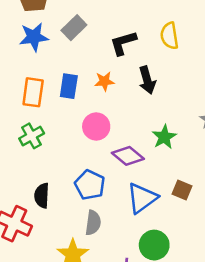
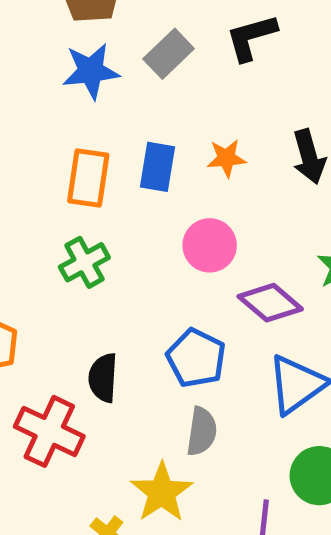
black L-shape: (123, 43) -> (251, 37), moved

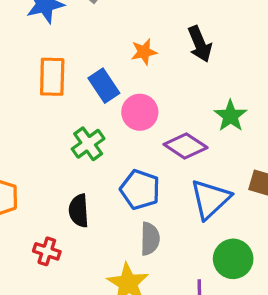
blue rectangle: (158, 167) -> (104, 86), moved, turned -36
green cross: (84, 262) -> (88, 144), moved
red cross: (49, 431) -> (47, 251), size x0.6

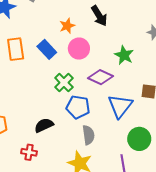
pink circle: (140, 112) -> (79, 49), moved
green cross: (88, 144) -> (64, 83), moved
black semicircle: (79, 211) -> (44, 125), turned 78

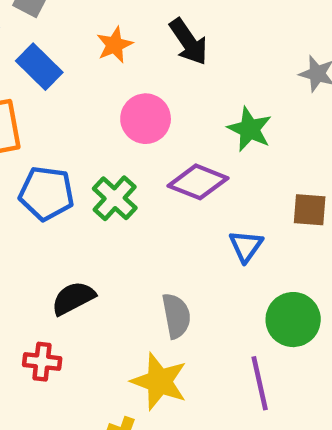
orange star: (67, 26) -> (115, 45), moved
blue rectangle: (47, 49) -> (39, 67), moved
blue triangle: (120, 106) -> (246, 246), size x0.6
blue pentagon: (78, 107) -> (46, 193), moved

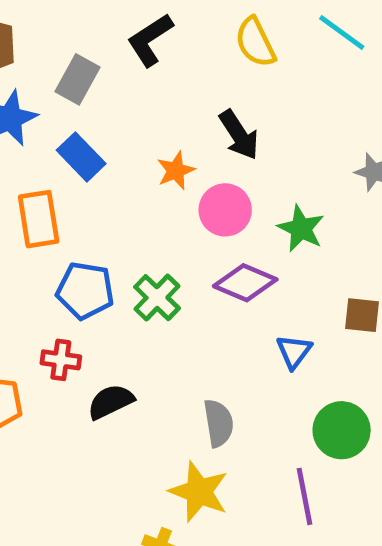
orange star: (115, 45) -> (176, 171), moved
pink circle: (146, 119) -> (225, 210), moved
red cross: (42, 362) -> (61, 360), moved

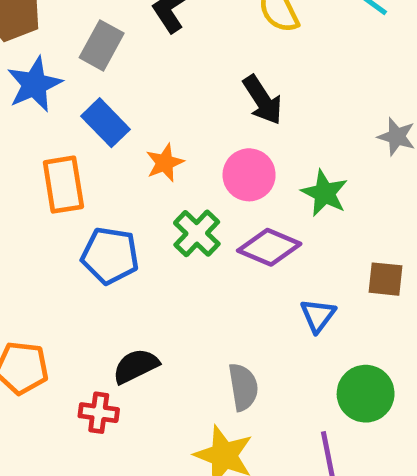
orange star: (176, 171) -> (165, 163), moved
green cross: (157, 298) -> (197, 233), moved
red cross: (61, 360) -> (99, 413), moved

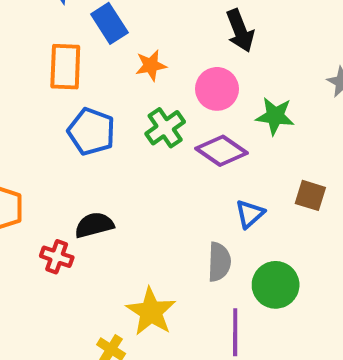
green star: (325, 193) -> (275, 116), turned -30
gray semicircle: (243, 387) -> (219, 262), moved

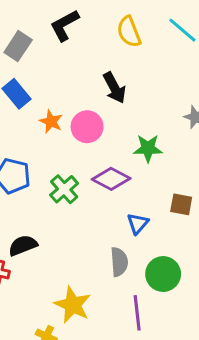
orange star: (151, 65) -> (51, 121), turned -30
pink circle: (217, 89) -> (87, 127), moved
green cross: (165, 128) -> (64, 189), moved

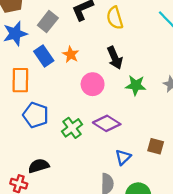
yellow semicircle: (129, 32) -> (115, 18), moved
orange star: (51, 121) -> (71, 54), moved
green star: (148, 148) -> (136, 85), moved

